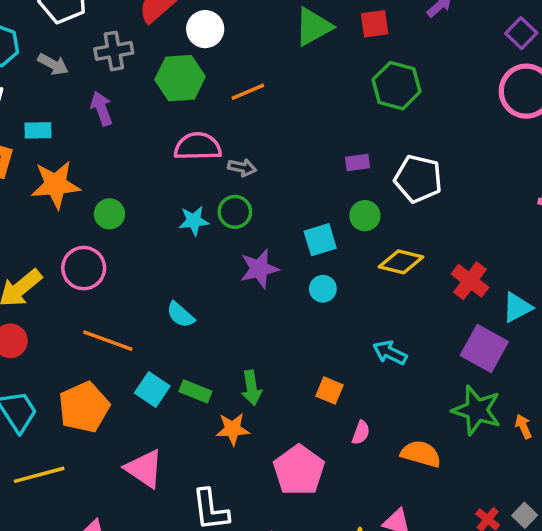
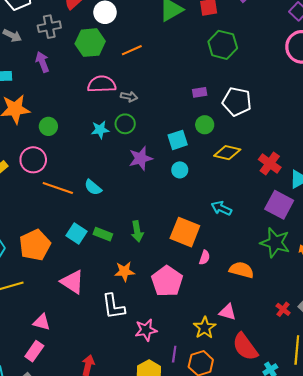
orange line: (108, 341) -> (58, 188), moved
orange square: (330, 390) -> (185, 232), size x1.8
orange star: (233, 429) -> (124, 271), moved

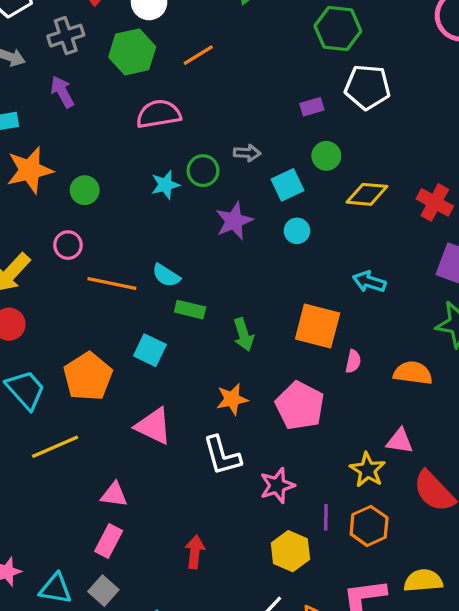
gray arrow: (129, 97) -> (247, 153), moved
white pentagon: (237, 102) -> (367, 87), moved
pink circle: (33, 160) -> (68, 245), size x0.7
green rectangle: (103, 234) -> (190, 310), moved

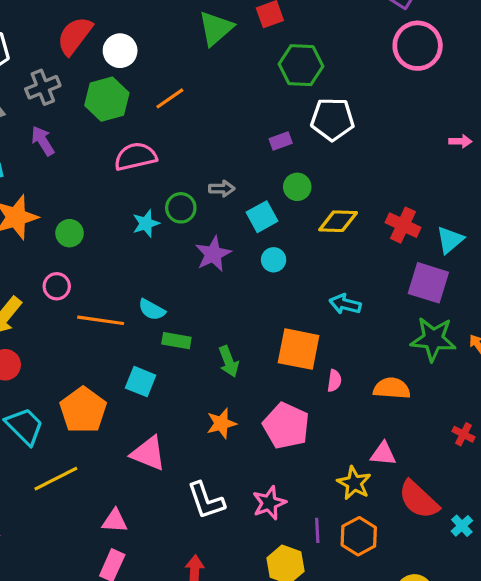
white L-shape: (222, 456) -> (206, 500), moved

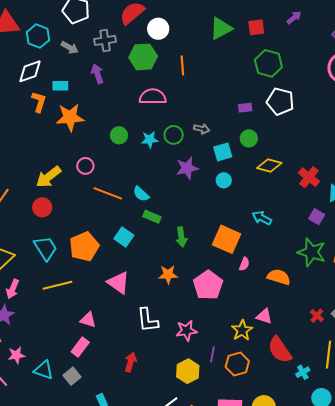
orange line: (170, 98) -> (182, 65), turned -72
green circle: (70, 233) -> (119, 135), moved
purple square: (428, 283) -> (317, 217), size x0.6

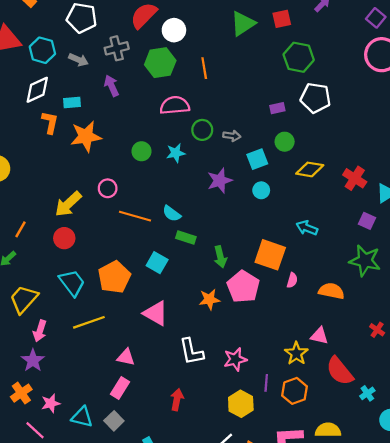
green circle: (174, 135) -> (202, 130), moved
pink pentagon: (208, 285) -> (243, 287), moved

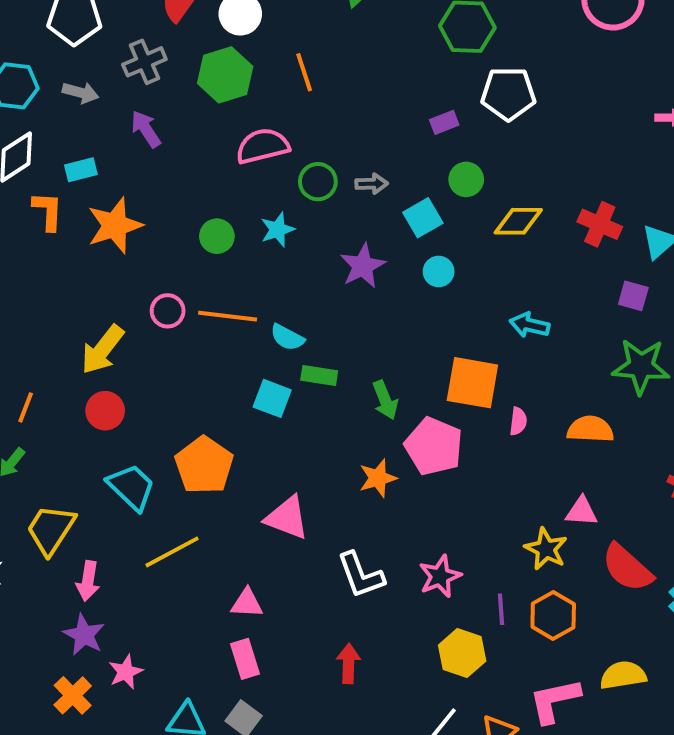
orange line: (135, 216) -> (228, 316), moved
cyan square: (157, 263) -> (272, 398), moved
pink rectangle: (120, 388) -> (245, 659), turned -40
pink star: (51, 403) -> (126, 672), moved

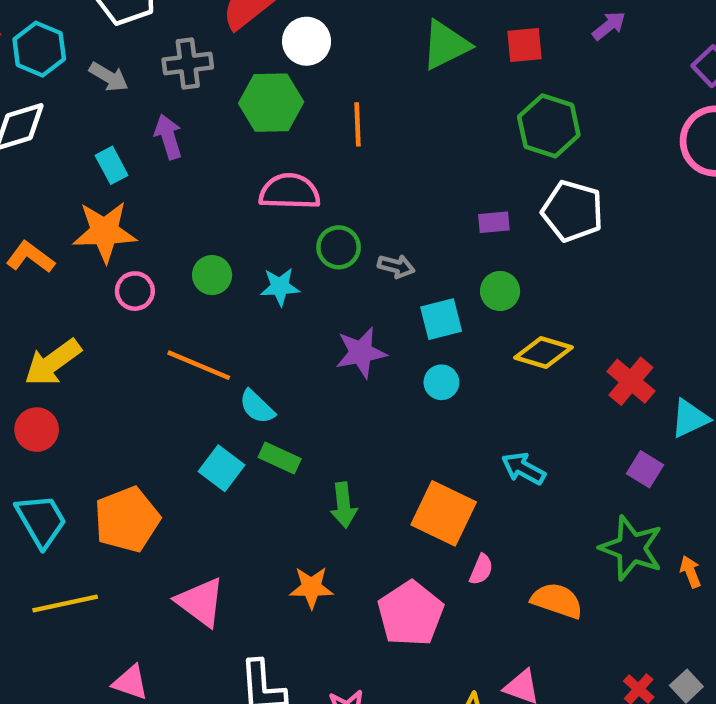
cyan rectangle: (81, 170) -> (112, 165), moved, turned 60
orange L-shape: (48, 211) -> (30, 257), moved, turned -72
pink circle: (168, 311) -> (135, 291), moved
pink pentagon: (434, 446) -> (410, 614), moved

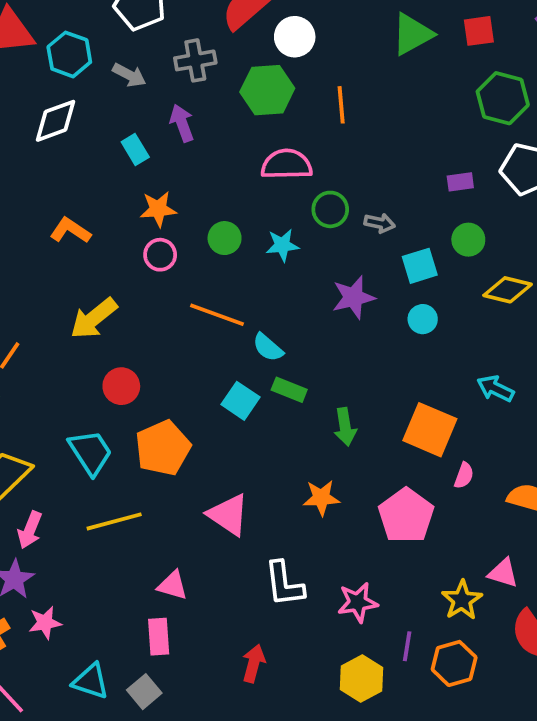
orange star: (105, 232) -> (158, 209), moved, size x0.7
red circle: (37, 430) -> (121, 386), moved

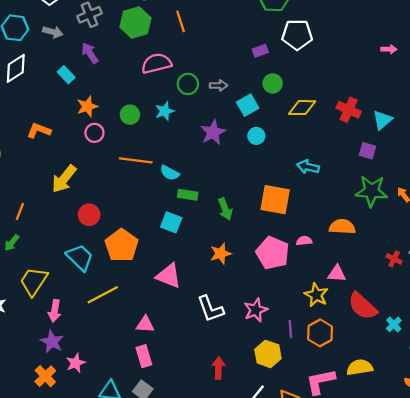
cyan square: (241, 401) -> (171, 222), moved
pink semicircle: (464, 475) -> (304, 241), moved, turned -104
red arrow: (254, 663) -> (218, 368), moved

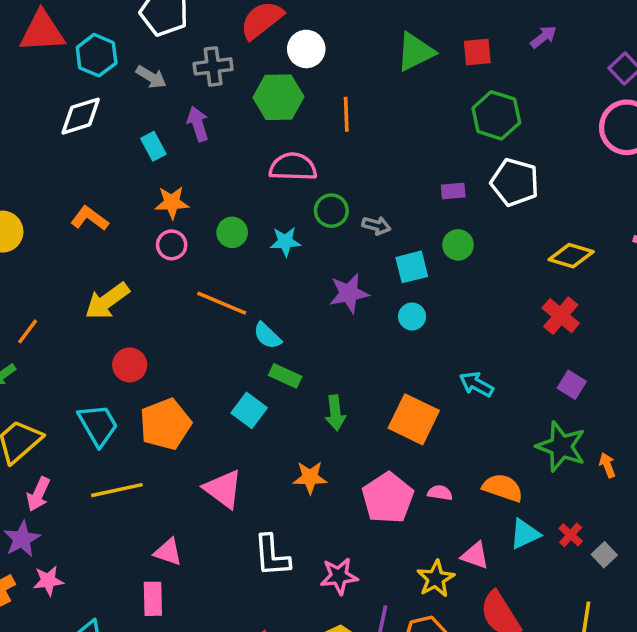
yellow diamond: (302, 108) -> (571, 256), moved
cyan triangle: (382, 120) -> (525, 534), moved
red cross: (394, 259) -> (571, 535), moved

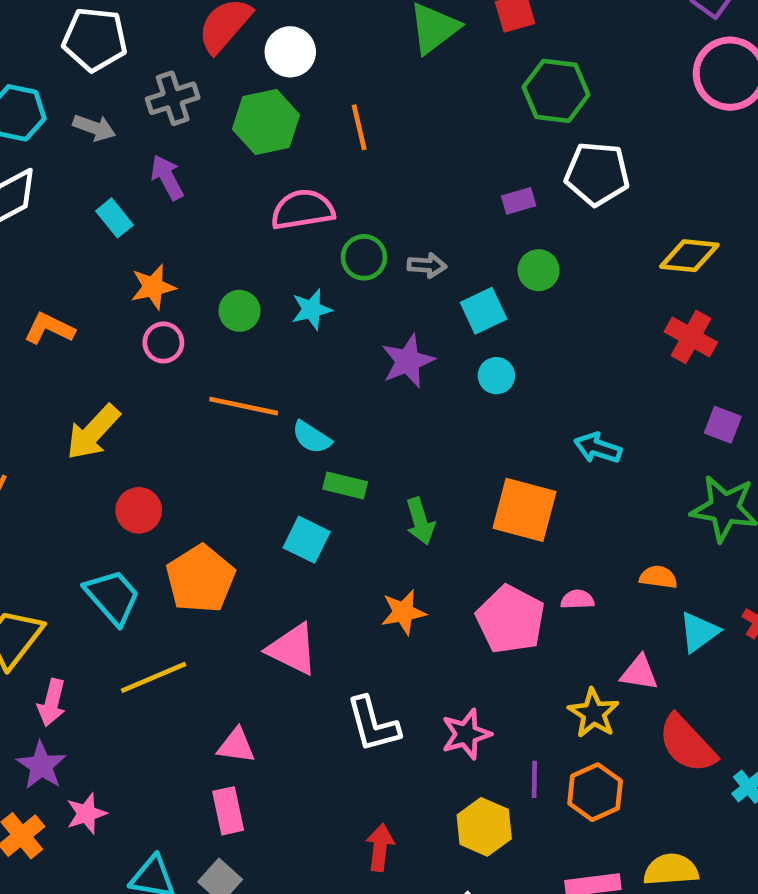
orange semicircle: (503, 488) -> (658, 577), size x0.7

